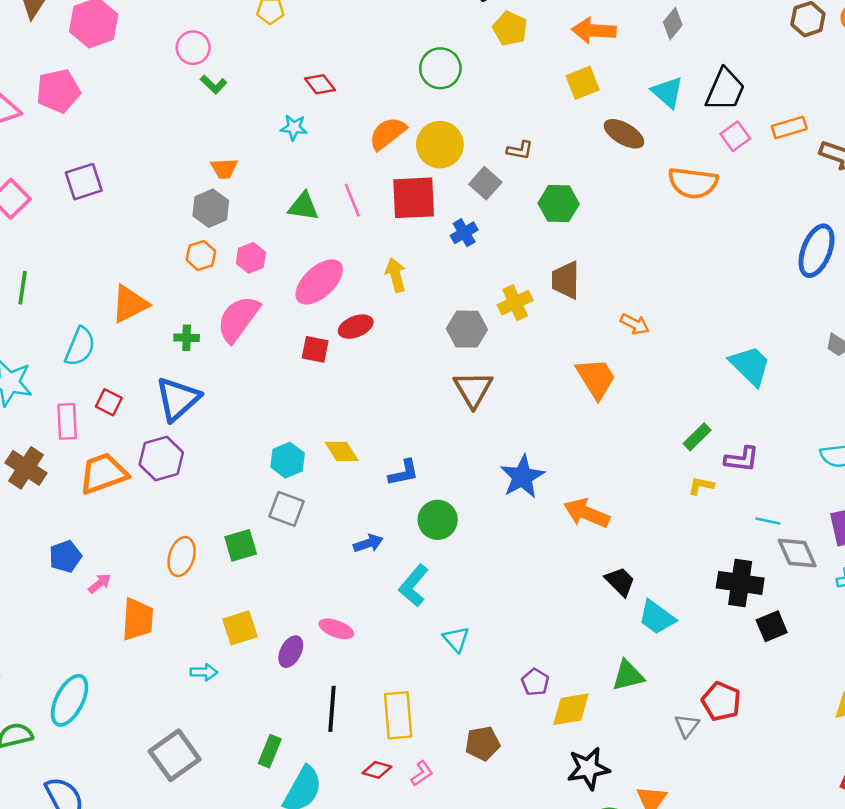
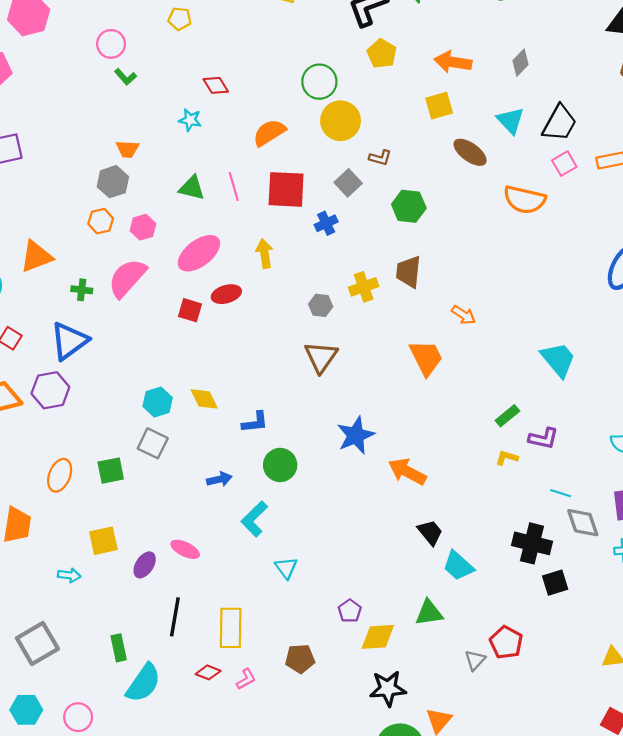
yellow circle: (440, 145) -> (341, 121), moved
gray hexagon: (467, 329) -> (321, 305), size x0.7
green rectangle: (270, 751) -> (119, 648), turned -40

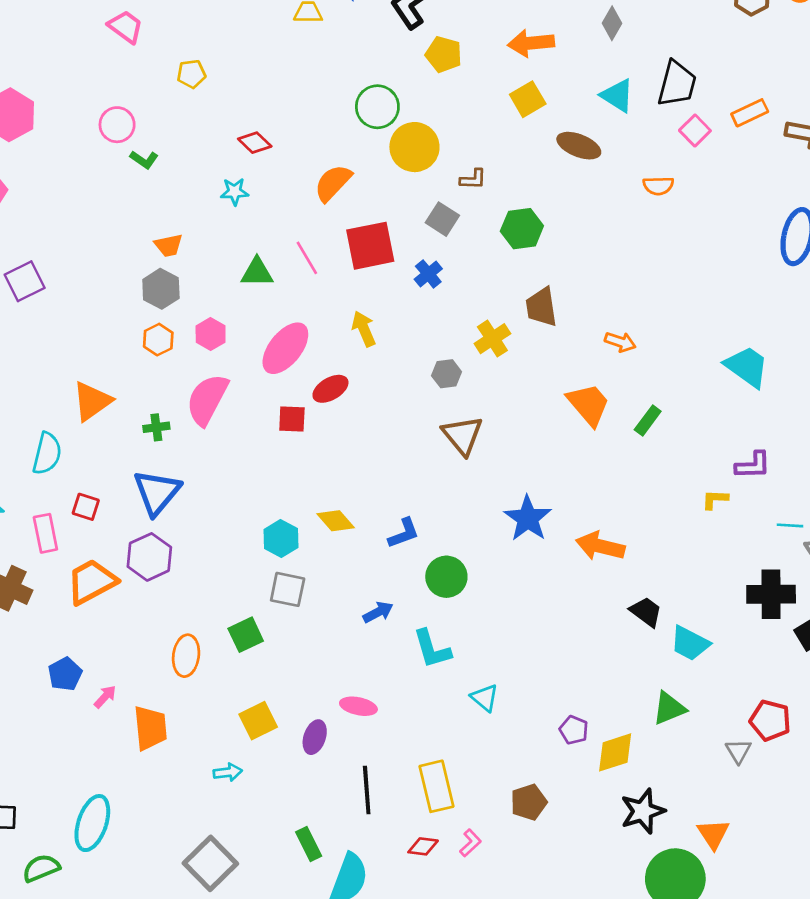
orange semicircle: (525, 200) -> (658, 186), size x0.6
green rectangle: (507, 416) -> (648, 421), moved
cyan L-shape: (254, 519) -> (432, 649), turned -48

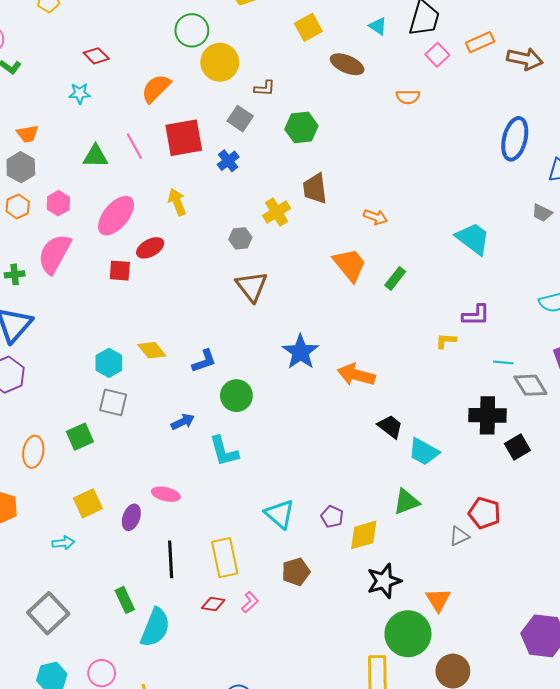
cyan triangle: (617, 95) -> (378, 26), size x0.7
cyan triangle: (485, 698) -> (280, 514), moved, size x1.4
gray triangle: (738, 751) -> (459, 536), turned 35

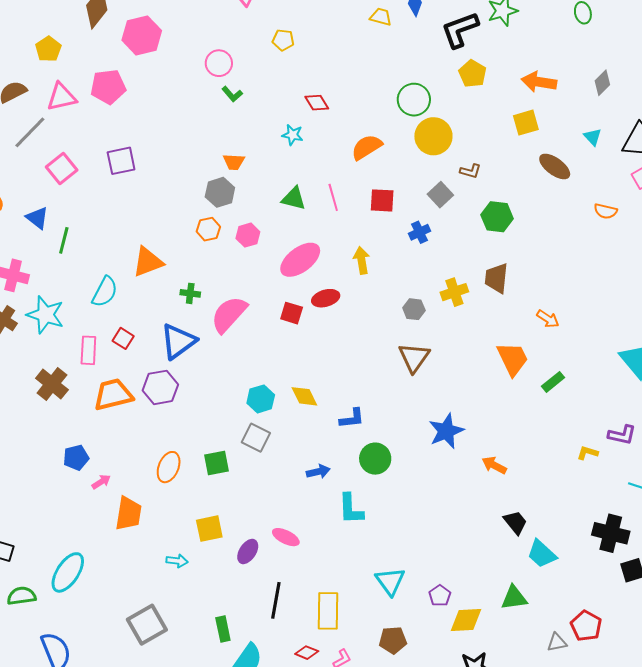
red square: (184, 138) -> (382, 200), size x0.7
pink semicircle: (54, 254) -> (229, 314), moved
orange arrow: (356, 375) -> (494, 465), size x0.7

